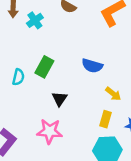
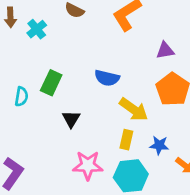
yellow arrow: (113, 94) -> (134, 109), size x1.5
pink star: (50, 131) -> (88, 165), moved

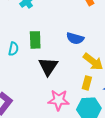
green rectangle: (51, 83) -> (35, 40), turned -30
black triangle: (71, 119) -> (48, 66), size x1.5

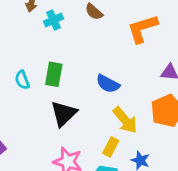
cyan semicircle: (13, 49) -> (22, 80), turned 136

